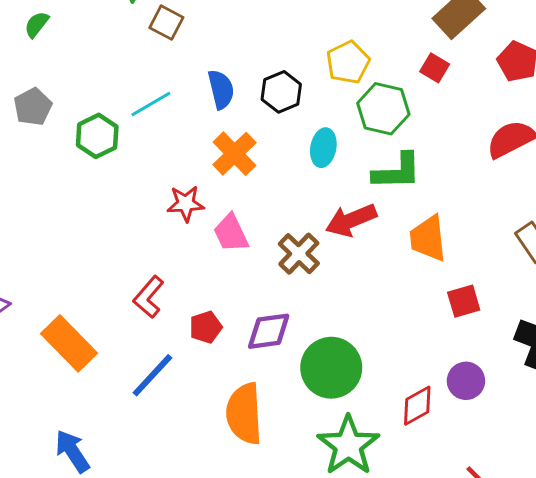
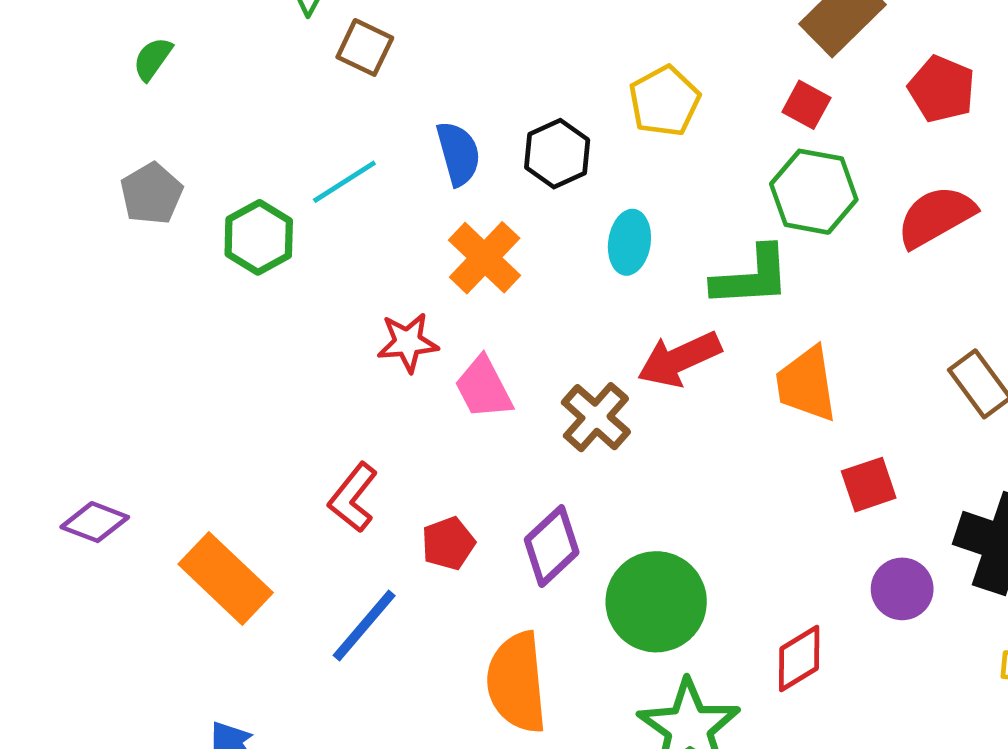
green hexagon: (383, 109) -> (814, 192), moved
purple diamond: (269, 331) -> (552, 546), turned -33
purple circle: (466, 381) -> (902, 589), moved

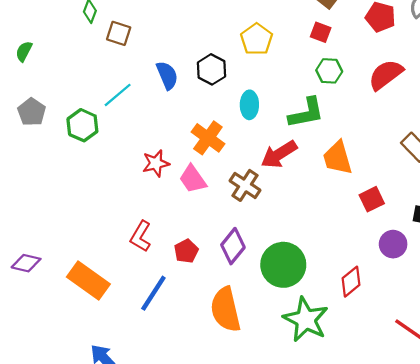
green hexagon: (814, 192) -> (329, 71), size x0.7
orange cross: (485, 258) -> (208, 138), moved

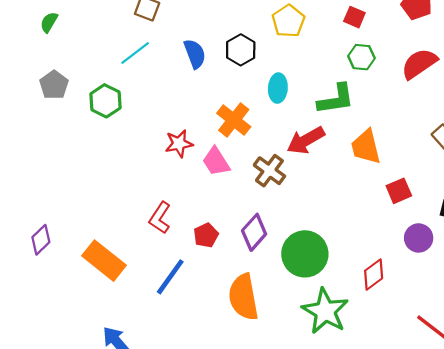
cyan line: (118, 95) -> (135, 53), moved
purple diamond: (26, 263) -> (41, 240), turned -60

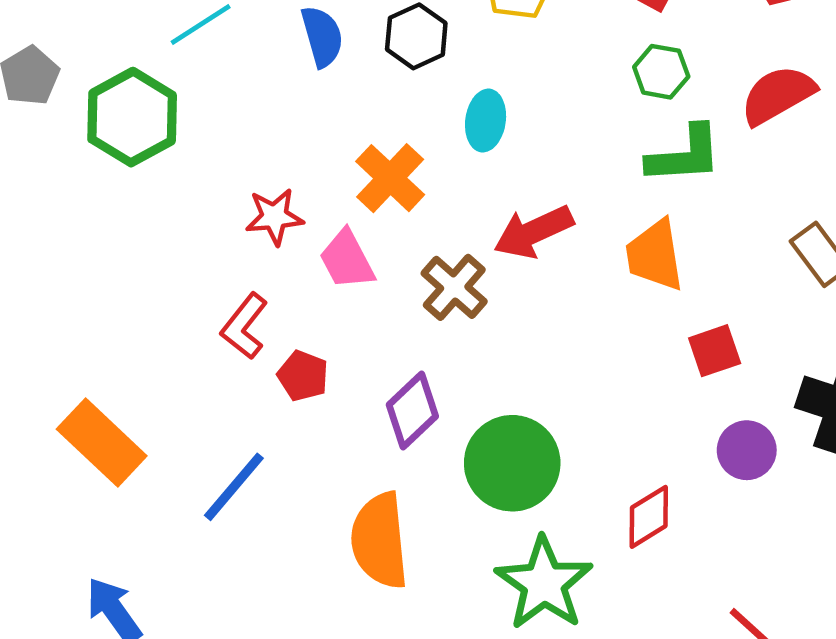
green L-shape: (336, 99) -> (685, 155), moved
green hexagon: (105, 101) -> (132, 117), size x1.4
red L-shape: (160, 218) -> (244, 326), moved
red pentagon: (206, 235) -> (303, 376), moved, turned -30

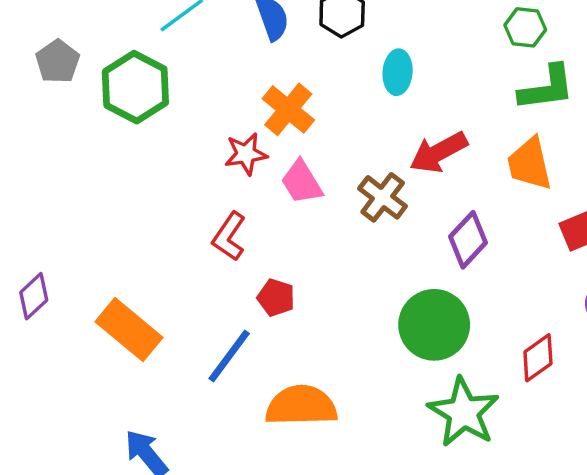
orange cross: (390, 178) -> (288, 109), moved
red pentagon: (303, 376) -> (276, 298), moved
purple diamond: (412, 410) -> (468, 240), moved
orange semicircle: (380, 541) -> (301, 406), moved, turned 98

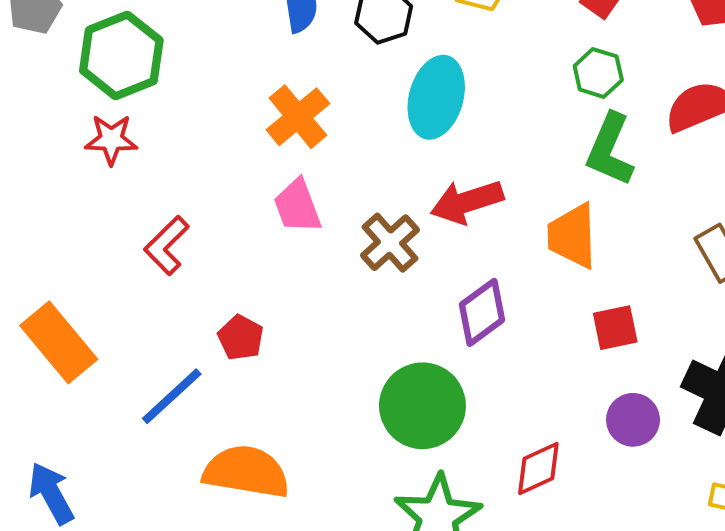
cyan ellipse: (398, 72) -> (436, 97), size x1.5
green L-shape: (547, 88) -> (610, 150), turned 110
red star: (246, 154) -> (111, 139), moved
red L-shape: (229, 237) -> (167, 245), moved

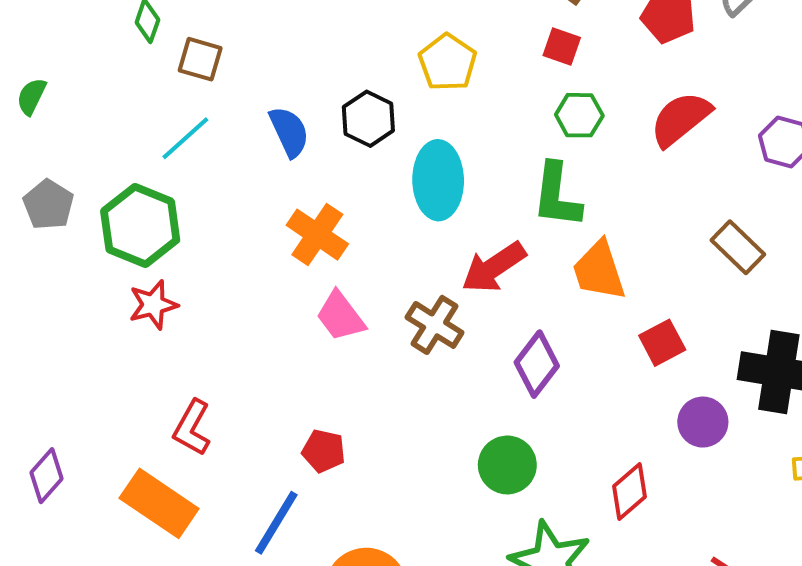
green L-shape: (610, 150) -> (557, 195), moved
red L-shape: (167, 245) -> (192, 428), moved
green circle: (422, 406) -> (507, 465), size x0.7

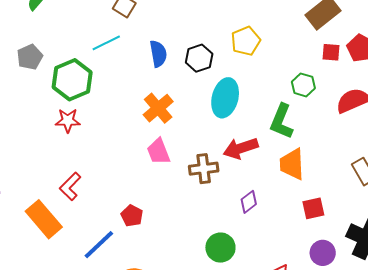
red square: (562, 46) -> (331, 52), moved, turned -30
brown cross: (435, 325) -> (204, 169), turned 36
purple diamond: (537, 364) -> (249, 202), size x0.7

